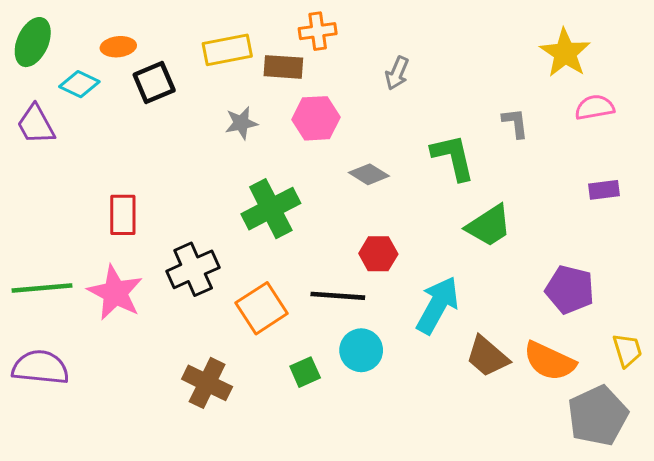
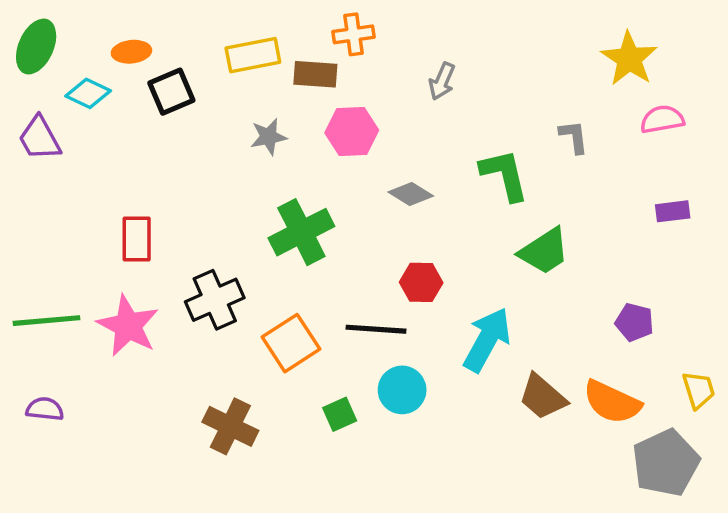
purple pentagon: (570, 290) -> (634, 322), size x0.7
purple semicircle: (40, 367) -> (45, 409), size x0.6

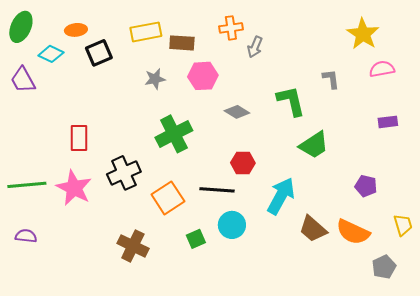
orange cross: (353, 34) -> (231, 28), moved
gray pentagon: (666, 463) -> (384, 267), size x0.6

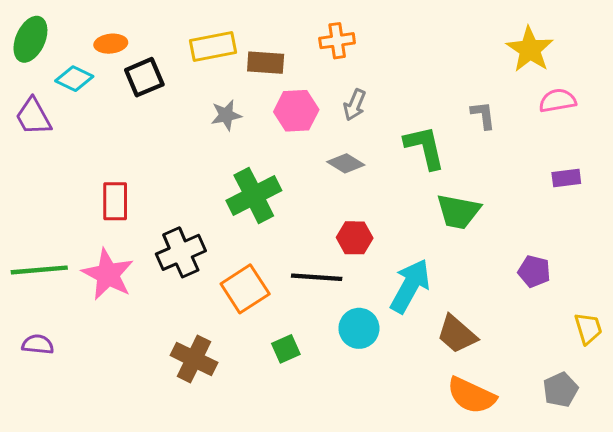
gray arrow: (255, 47) -> (355, 105), moved
green trapezoid: (314, 145) -> (458, 212), turned 44
cyan circle: (232, 225) -> (359, 328), moved
orange semicircle: (353, 232) -> (471, 395), moved

